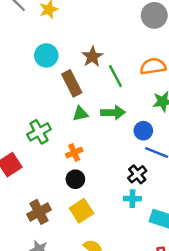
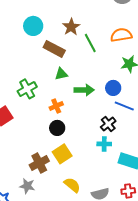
brown rectangle: (72, 83) -> (54, 49), turned -35
green arrow: (113, 112) -> (84, 90), moved
brown cross: (39, 212) -> (39, 163), moved

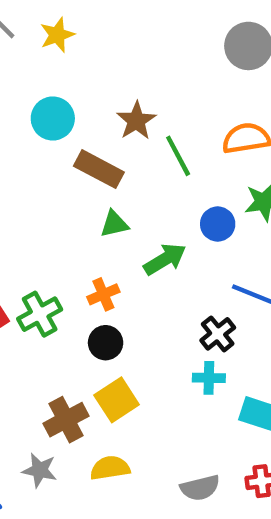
blue circle: (113, 88) -> (218, 224), moved
green cross: (27, 89) -> (40, 314), moved
green arrow: (84, 90) -> (165, 259), turned -30
yellow semicircle: (72, 185) -> (110, 468), moved, turned -48

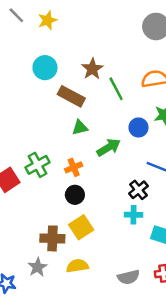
green cross: (40, 314) -> (37, 165), moved
brown cross: (66, 420) -> (52, 238), turned 30
gray star: (40, 470) -> (37, 267), turned 30

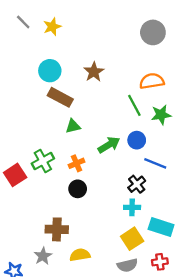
green line: (116, 89) -> (134, 105), moved
brown rectangle: (71, 96) -> (60, 97), moved
green triangle: (80, 127) -> (73, 126), moved
blue circle: (138, 127) -> (137, 140), moved
yellow square: (81, 227) -> (132, 239), moved

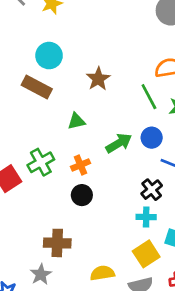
brown star: (94, 72) -> (98, 79), moved
brown rectangle: (60, 97) -> (37, 87), moved
yellow semicircle: (80, 255) -> (102, 273), moved

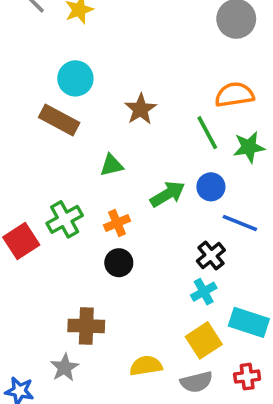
cyan cross: (146, 217) -> (204, 292), turned -30

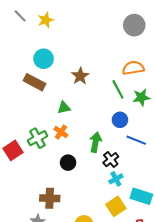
green arrow: (168, 194) -> (96, 142), moved, turned -48
orange cross: (117, 223) -> (61, 132), moved, turned -32
black cross: (211, 255) -> (111, 160), moved

